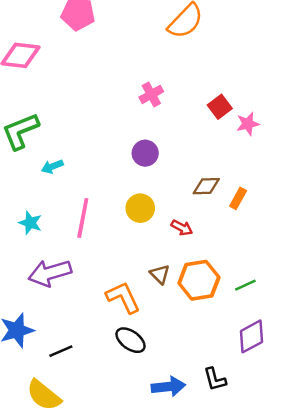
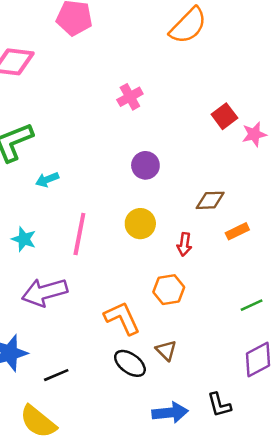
pink cross: (151, 94) -> (130, 97), moved
orange rectangle: (238, 198) -> (237, 231), moved, turned 35
red arrow: (182, 228) -> (184, 244), turned 70
brown triangle: (160, 274) -> (166, 350), moved
orange hexagon: (199, 280) -> (169, 290), moved, size x0.7

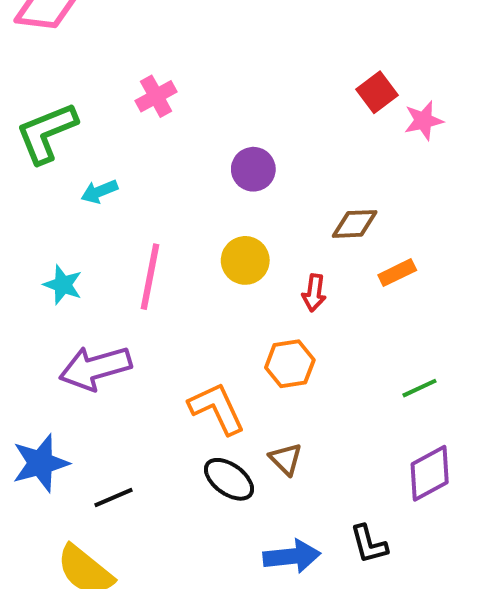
pink cross: (130, 97) -> (156, 96), moved

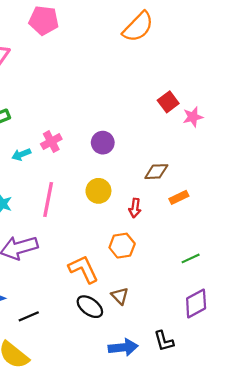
pink cross: (156, 96) -> (51, 142), moved

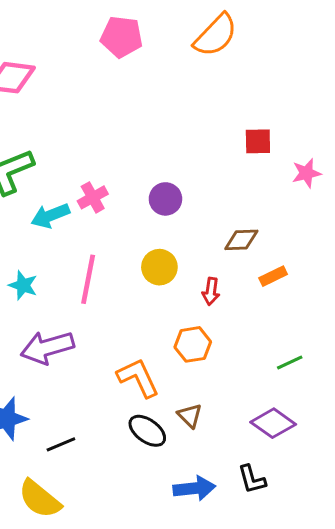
pink pentagon: (44, 20) -> (122, 37), moved
red square: (168, 102) -> (258, 141), turned 36
pink star: (193, 117) -> (306, 173), moved
cyan arrow: (21, 154) -> (50, 216), size x1.4
purple diamond: (196, 303) -> (273, 423), moved, turned 64

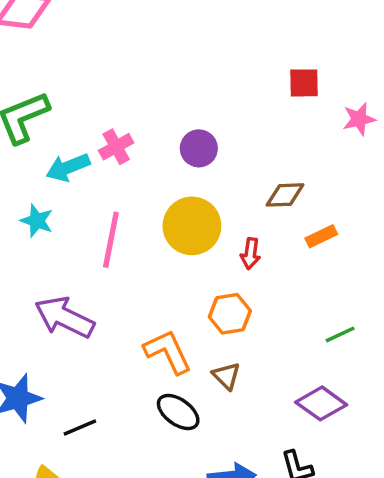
yellow circle: (159, 267) -> (192, 226), size x1.4
cyan star: (23, 285) -> (37, 221), moved
purple arrow: (47, 347) -> (64, 317), turned 42
brown triangle: (190, 416) -> (226, 376), moved

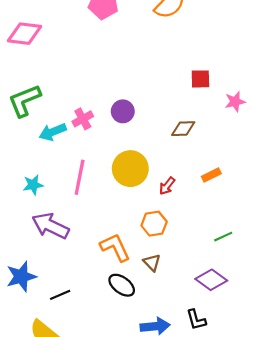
purple circle: (199, 148) -> (123, 111), moved
brown diamond: (285, 195) -> (183, 129), moved
cyan star: (37, 221) -> (33, 185), moved, turned -30
red arrow: (251, 253) -> (167, 186), turned 30

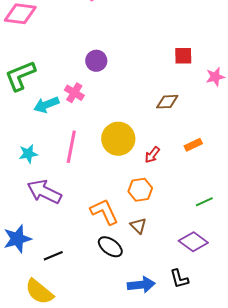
purple circle: (123, 111) -> (96, 61), moved
pink cross: (83, 119) -> (74, 93), turned -30

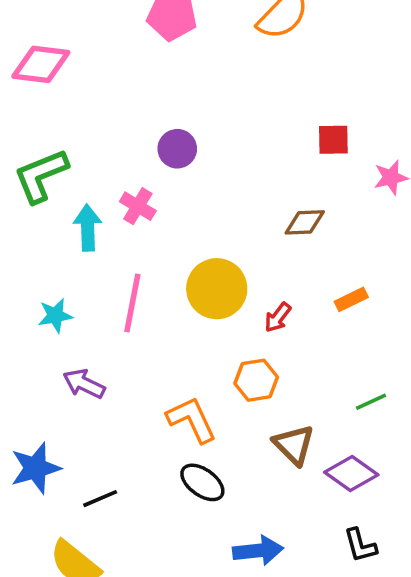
cyan arrow: (46, 105) -> (88, 228), turned 110
purple arrow: (44, 192) -> (84, 384), size x0.7
brown triangle: (138, 226) -> (294, 445), moved, size x1.4
black L-shape: (179, 279) -> (360, 545), moved

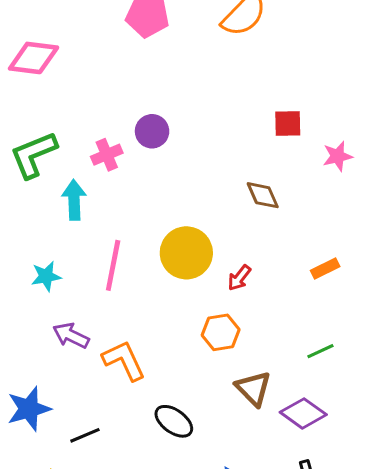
pink cross: (138, 206) -> (107, 155), moved, turned 36
brown diamond: (305, 222) -> (263, 195), turned 69
orange rectangle: (351, 299) -> (325, 268), moved
orange L-shape: (192, 420) -> (124, 360), moved

